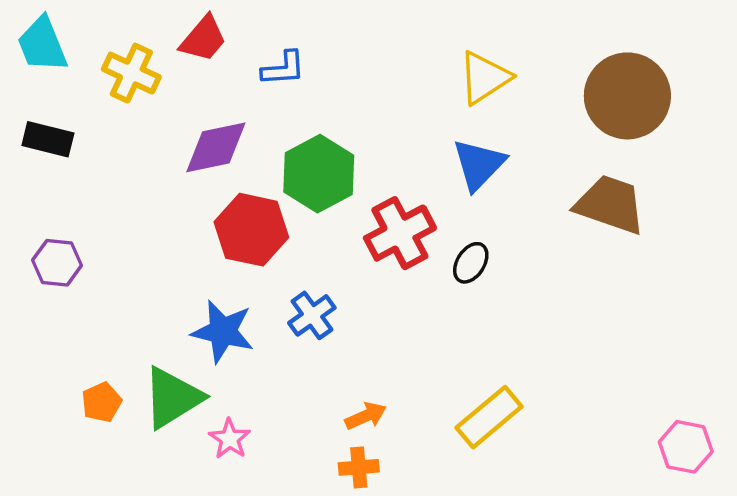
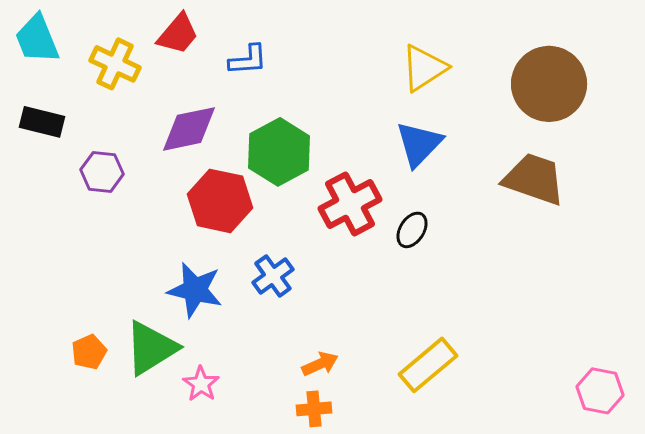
purple hexagon: (57, 263) -> (102, 172), moved

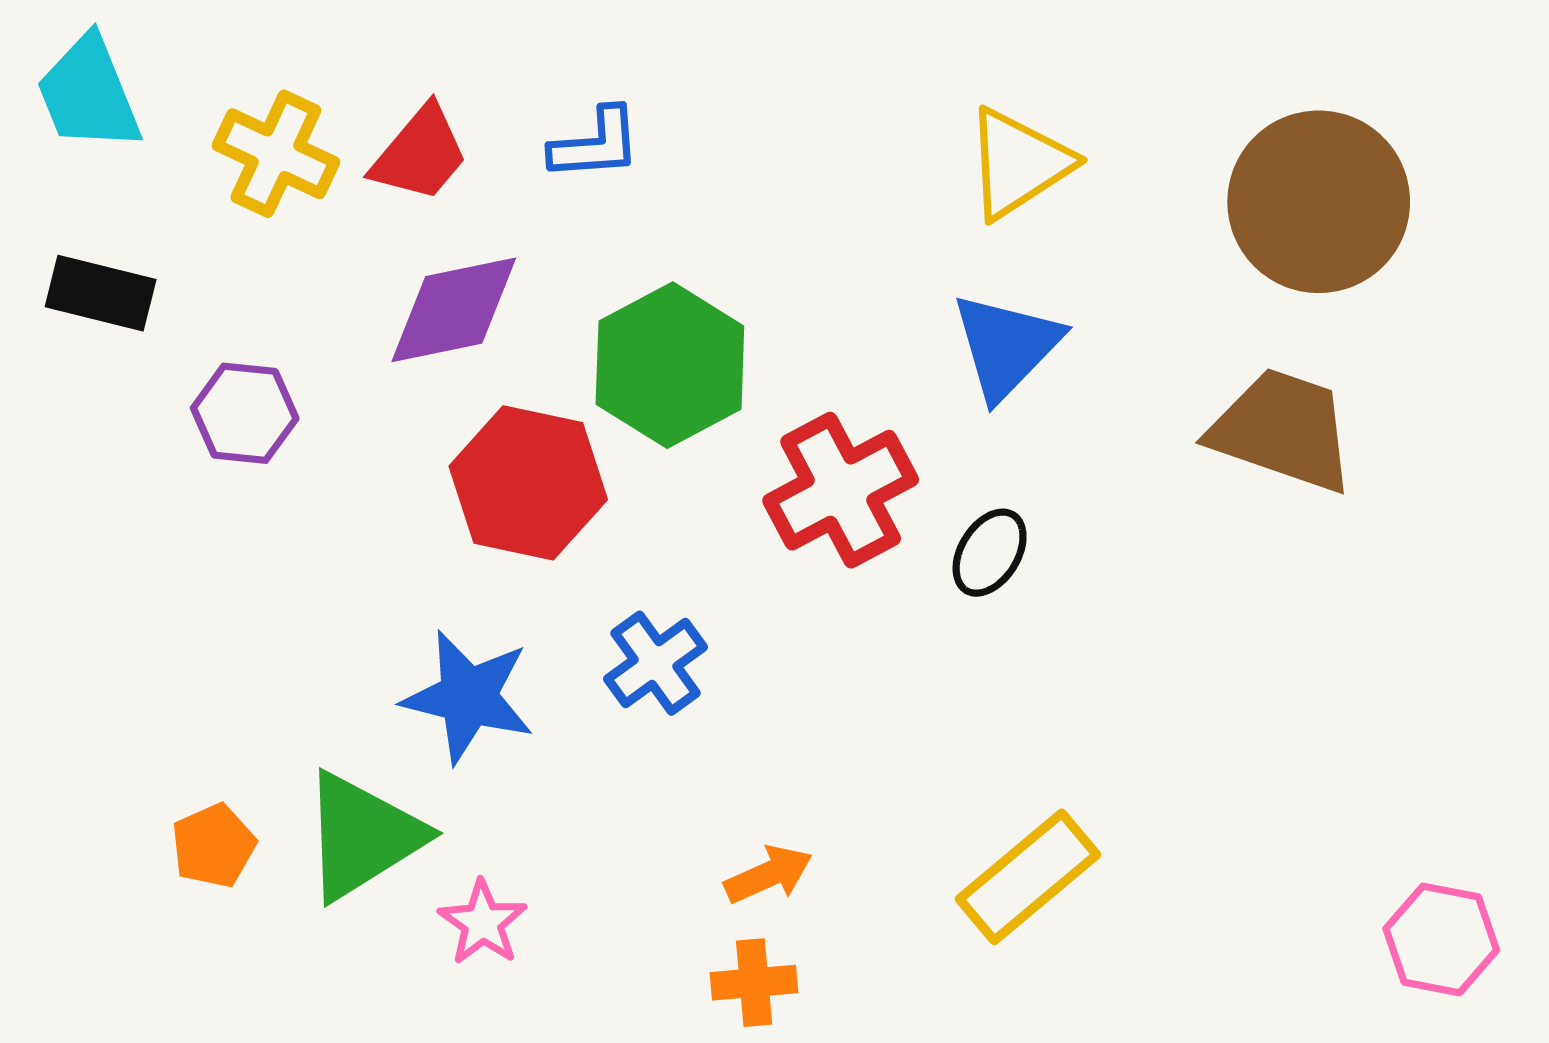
red trapezoid: (178, 34) -> (420, 154), moved

